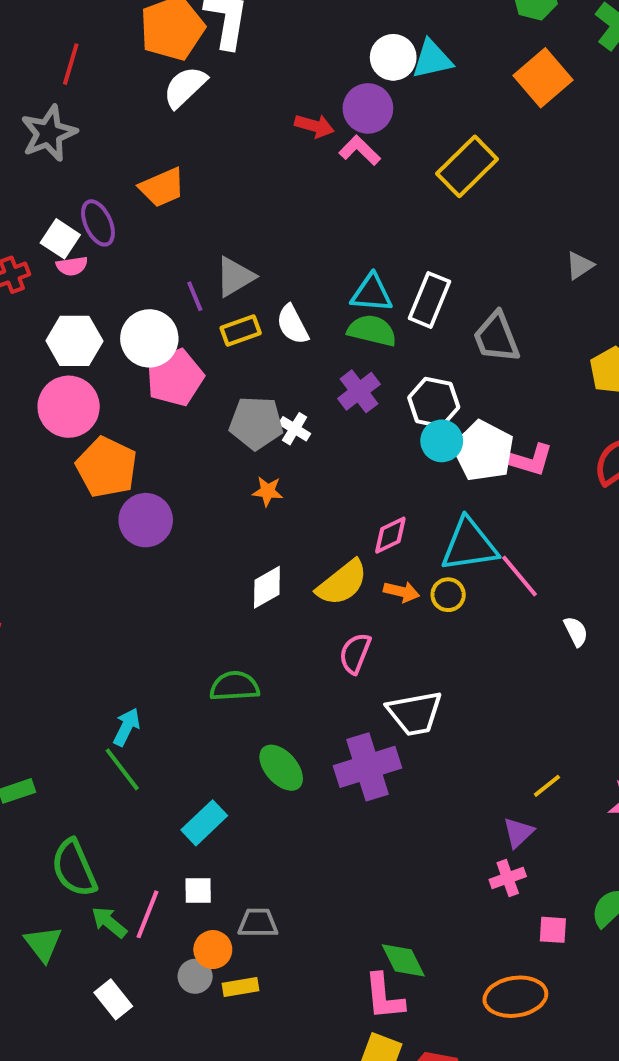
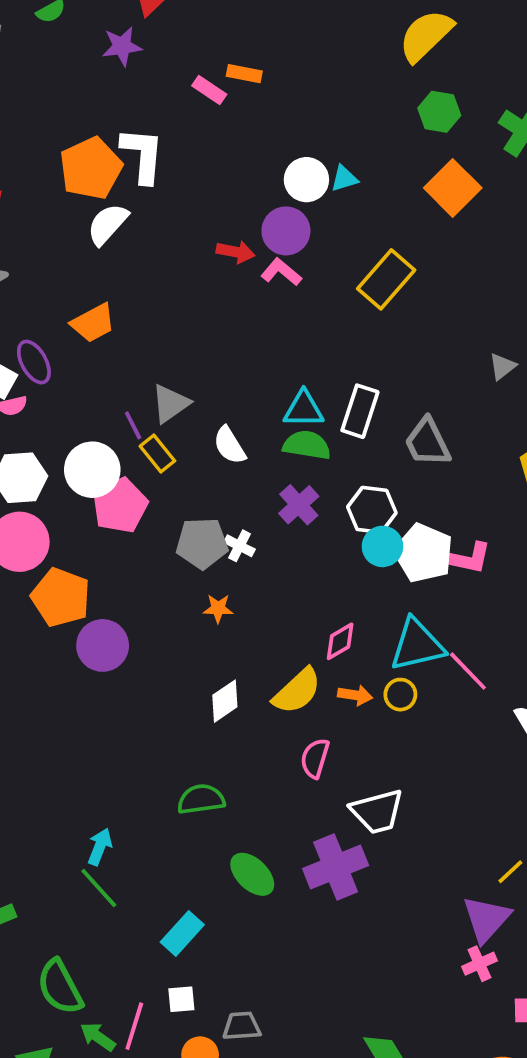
cyan triangle: (432, 59) -> (344, 179), size x0.7
yellow rectangle: (241, 330) -> (157, 454), moved, turned 75
purple triangle: (518, 833) -> (486, 919), size x1.6

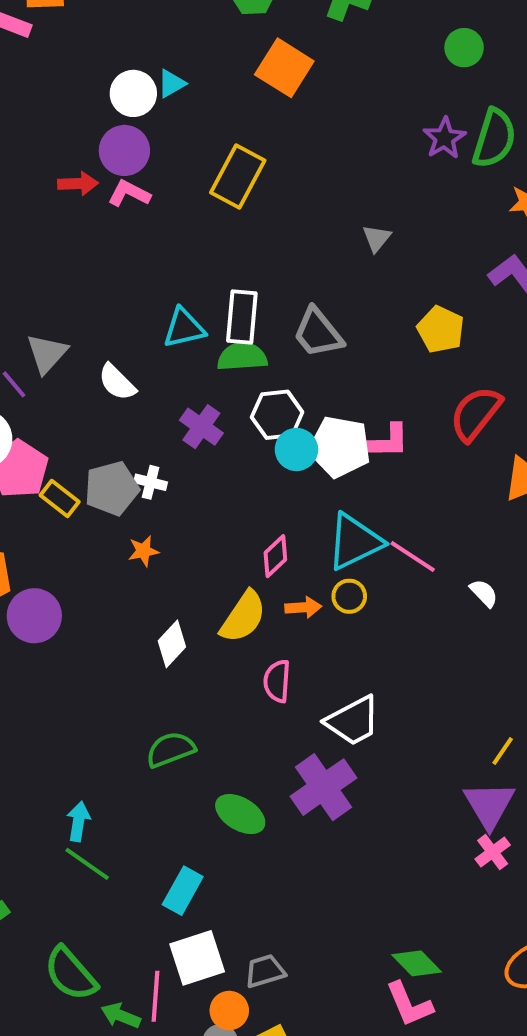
green semicircle: (307, 445) -> (242, 357), moved
yellow rectangle: (157, 454) -> (60, 498), moved
white square: (181, 999) -> (197, 958), size x1.8

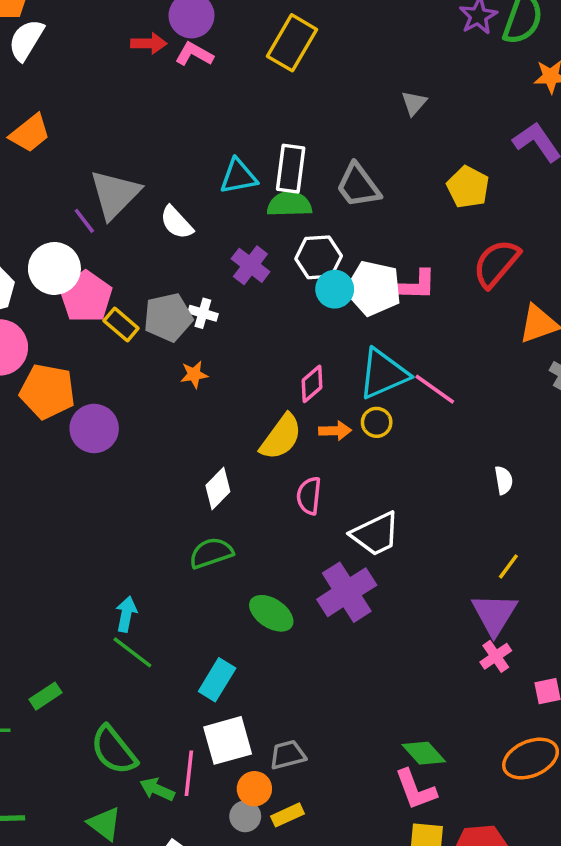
gray triangle: (47, 353) -> (115, 194), size x1.4
white semicircle: (484, 593) -> (504, 480), moved, turned 32
white diamond: (172, 644) -> (218, 489), moved

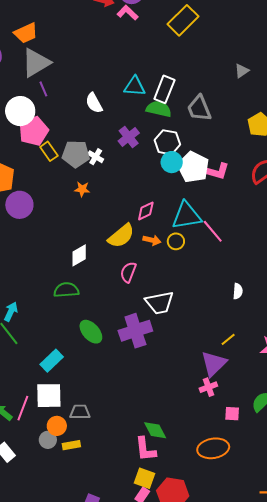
gray triangle: (115, 194) -> (36, 63), moved

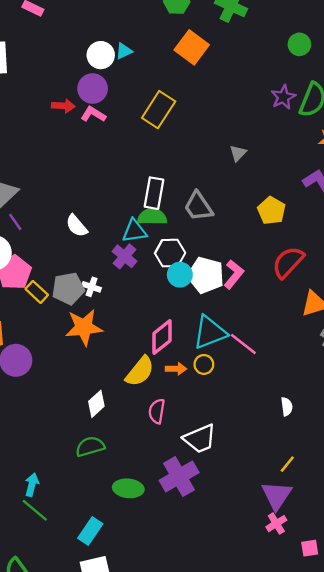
cyan triangle: (135, 86) -> (134, 231), moved
pink L-shape: (217, 171) -> (234, 274), turned -55
orange star: (82, 189) -> (84, 327), size x2.0
pink diamond: (146, 211) -> (162, 337), size x1.4
green ellipse: (91, 332) -> (128, 488), turned -30

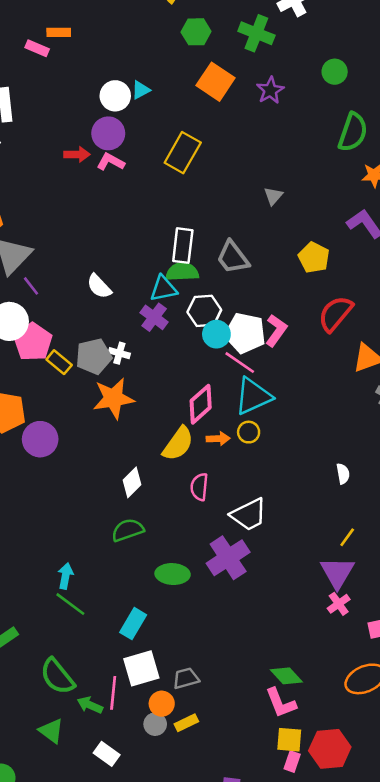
purple star: (283, 97) -> (270, 90), moved
pink line: (243, 344) -> (240, 363), moved

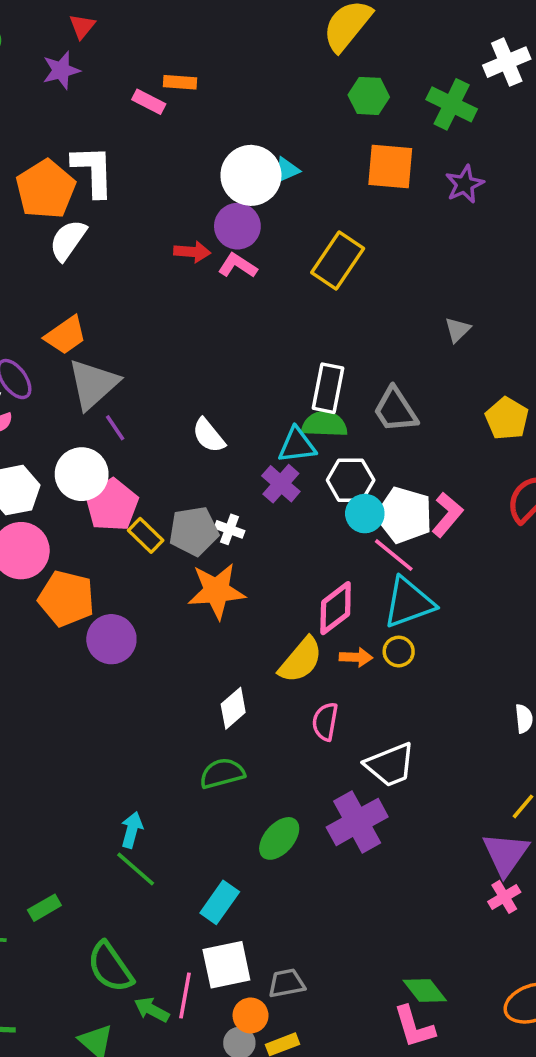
orange square: (215, 82) -> (390, 167), turned -33
white circle: (115, 96) -> (251, 175), size x1.4
green ellipse: (173, 574) -> (279, 838), turned -56

